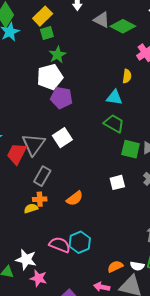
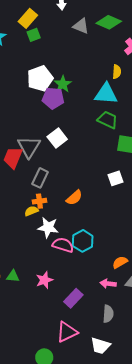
gray triangle: (102, 20) -> (81, 26), moved
green star: (57, 55) -> (63, 84), moved
cyan triangle: (114, 97) -> (106, 94), size x1.4
white star: (26, 260) -> (48, 227), moved
pink star: (38, 278) -> (44, 280), turned -30

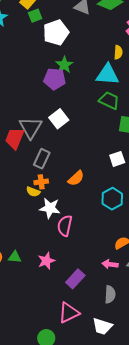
white pentagon: (40, 78) -> (56, 33), moved
yellow semicircle: (31, 211) -> (33, 192), turned -136
cyan hexagon: (83, 241) -> (112, 199), moved
pink semicircle: (63, 245) -> (65, 226), turned -95

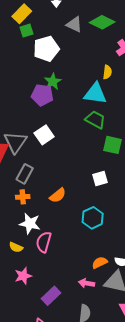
yellow semicircle: (33, 192) -> (16, 247), moved

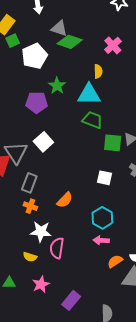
green diamond: (102, 22) -> (70, 42), moved
green star: (53, 81) -> (57, 86), moved
white square: (100, 178) -> (105, 178), turned 35
orange cross: (23, 197) -> (30, 206), turned 32
pink arrow: (87, 283) -> (101, 240), moved

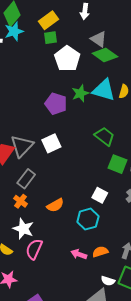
white pentagon: (35, 56) -> (67, 59), turned -30
cyan triangle: (89, 94) -> (104, 90), moved
cyan hexagon: (102, 218) -> (88, 219), moved
orange semicircle: (115, 261) -> (100, 252), moved

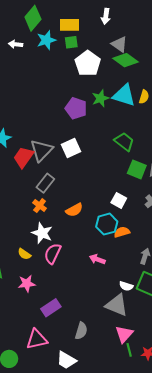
yellow rectangle: (48, 20) -> (69, 25), turned 36
cyan star: (14, 31) -> (46, 40), moved
orange semicircle: (100, 252) -> (122, 232), moved

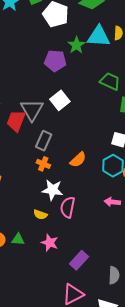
pink star: (27, 284) -> (50, 243), turned -30

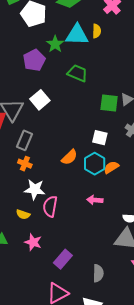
purple pentagon: (55, 61) -> (34, 60), turned -30
green trapezoid: (110, 81) -> (77, 73), moved
orange semicircle: (78, 160) -> (69, 157), moved

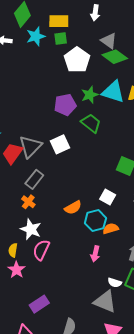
green trapezoid: (77, 73) -> (91, 123), moved
pink arrow: (95, 200) -> (95, 254), moved, turned -98
yellow semicircle: (23, 214) -> (13, 250), turned 64
pink star: (33, 242) -> (16, 270), moved

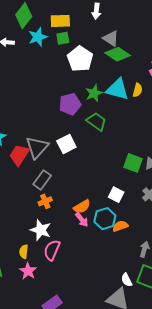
orange cross: (28, 202) -> (45, 201), moved, turned 32
pink arrow: (95, 254) -> (82, 220), moved, turned -49
white semicircle: (115, 283) -> (127, 280), turned 48

